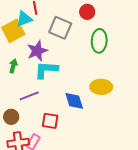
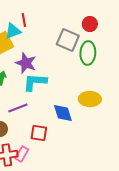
red circle: (87, 12) -> (90, 24), moved
gray square: (60, 28) -> (68, 40), moved
purple star: (37, 51) -> (26, 63), turned -30

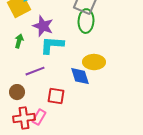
green ellipse: (88, 53) -> (86, 21), moved
yellow ellipse: (90, 99) -> (94, 62), moved

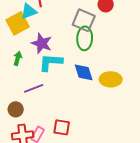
yellow ellipse: (94, 62) -> (111, 79), moved
blue diamond: (80, 76) -> (84, 72), moved
red square: (56, 96) -> (62, 127), moved

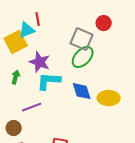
green ellipse: (85, 38) -> (83, 57), turned 40

